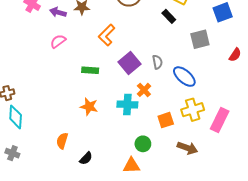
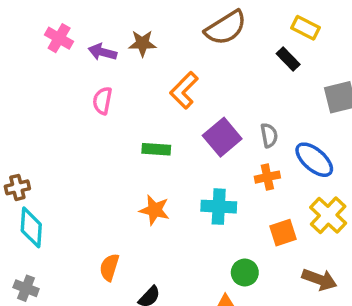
pink semicircle: (58, 41) -> (102, 101), turned -42
orange cross: (144, 90) -> (267, 177), moved, turned 32
yellow cross: (193, 110) -> (328, 215), turned -30

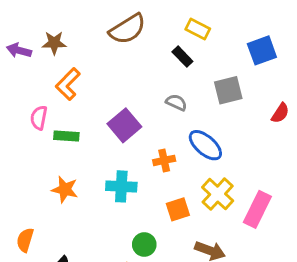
orange L-shape: (184, 90) -> (68, 84), moved
pink semicircle: (102, 101) -> (39, 118), moved
gray semicircle: (269, 135) -> (176, 102), moved, turned -55

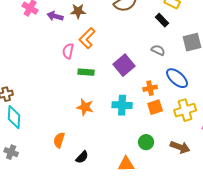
pink semicircle: (39, 118) -> (68, 51), moved
yellow cross: (218, 194) -> (185, 110), turned 30
orange square: (178, 209) -> (155, 107), moved
green circle: (144, 245) -> (146, 142), moved

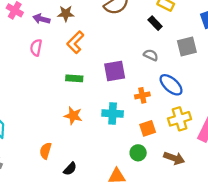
pink semicircle: (68, 51) -> (36, 48), moved
purple square: (124, 65) -> (115, 71), turned 30
orange square: (155, 107) -> (148, 128), moved

